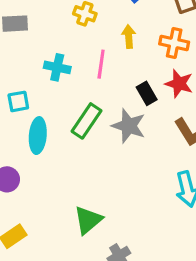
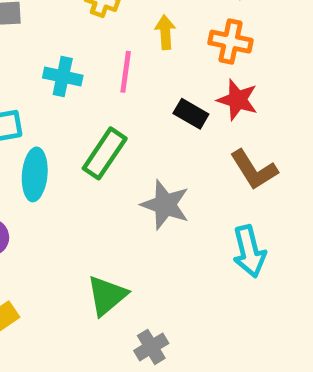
black rectangle: (147, 93) -> (191, 114), turned -30
gray star: (129, 126) -> (165, 205), moved

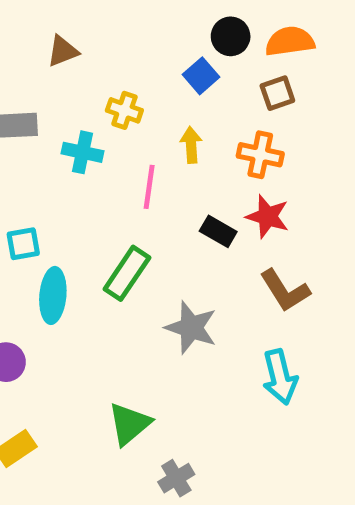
cyan cross: (63, 77) -> (82, 152), moved

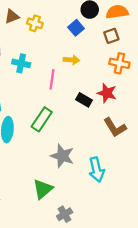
yellow cross: (124, 110) -> (35, 23), moved
yellow arrow: (191, 145) -> (71, 60), turned 98
orange cross: (260, 155) -> (119, 63), moved
gray star: (191, 328) -> (62, 156), moved
cyan arrow: (280, 377) -> (97, 170), moved

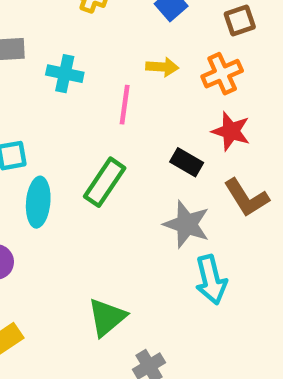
orange cross: (119, 63) -> (222, 74), moved, turned -36
black rectangle: (84, 100) -> (187, 162), moved
gray star: (62, 156) -> (187, 224), moved

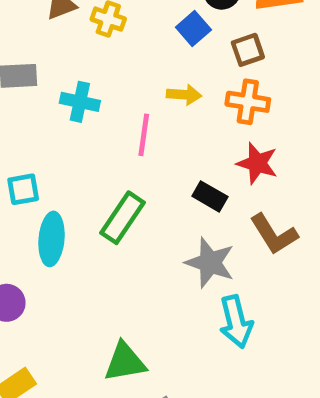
brown square: (240, 20) -> (248, 50), moved
orange cross: (222, 74) -> (248, 102), turned 33
green triangle: (107, 317) -> (125, 362), turned 30

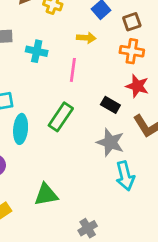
yellow arrow: (184, 95) -> (86, 38), moved
green triangle: (125, 362) -> (46, 195), moved

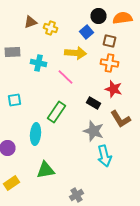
brown square: (132, 22) -> (110, 41), turned 32
yellow arrow: (86, 38) -> (76, 53), size x1.5
pink line: (73, 70) -> (66, 77), turned -54
cyan ellipse: (21, 129) -> (36, 134), moved

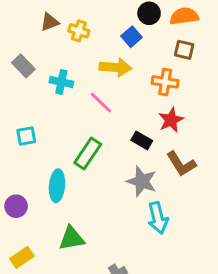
brown square: (110, 41) -> (184, 50), moved
gray rectangle: (12, 52) -> (23, 66), turned 49
red star: (114, 89) -> (171, 120), turned 30

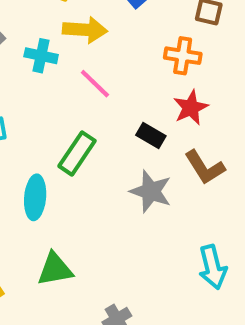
yellow arrow: (115, 67) -> (85, 30), moved
cyan arrow: (158, 218) -> (213, 267), moved

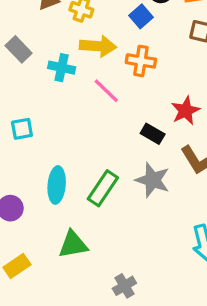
orange cross: (183, 56) -> (141, 61), moved
green rectangle: (77, 153) -> (103, 188), moved

